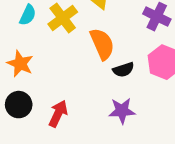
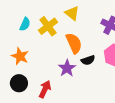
purple star: (122, 111) -> (67, 68), moved, turned -30

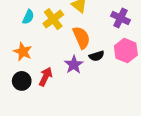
red arrow: (45, 89) -> (46, 77), moved

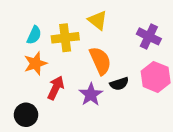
yellow cross: (53, 19) -> (65, 38), turned 30
orange star: (23, 52) -> (35, 63), moved, turned 30
red arrow: (46, 77) -> (56, 88), moved

